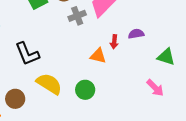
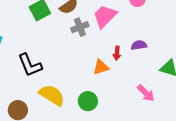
orange triangle: (98, 56) -> (101, 67), turned -30
pink arrow: (155, 88) -> (146, 93), moved

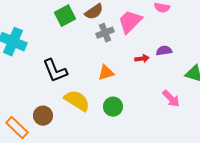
red arrow: (117, 53) -> (142, 59), turned -104
orange triangle: (101, 67) -> (106, 73), moved

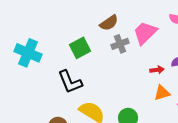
green square: (65, 16) -> (80, 48), moved
orange triangle: (106, 73) -> (162, 93), moved

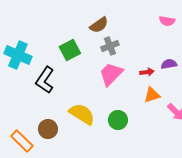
pink trapezoid: (145, 33) -> (111, 74), moved
black L-shape: (70, 82) -> (45, 80), moved, turned 56

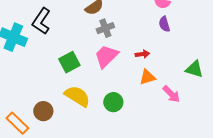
green square: (70, 50) -> (69, 62), moved
purple semicircle: (169, 64) -> (164, 24), moved, turned -98
black L-shape: (45, 80) -> (41, 21), moved

